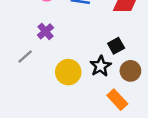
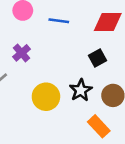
black square: (116, 46) -> (97, 58), moved

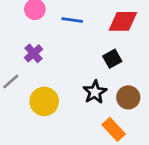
yellow circle: (46, 97) -> (44, 101), moved

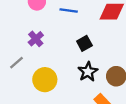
black square: (112, 59) -> (84, 43), moved

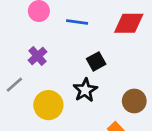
black star: (88, 72) -> (85, 90), moved

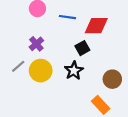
red diamond: (129, 23) -> (96, 26), moved
yellow circle: (48, 105) -> (41, 71), moved

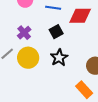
black square: (82, 48) -> (56, 32), moved

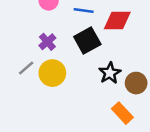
black square: (56, 32) -> (87, 41), size x1.5
black star: (59, 58) -> (110, 73), moved

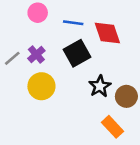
red diamond: (117, 21) -> (107, 33), turned 72
gray line: (26, 68) -> (12, 58), moved

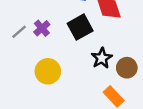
yellow circle: (41, 86) -> (48, 71), moved

